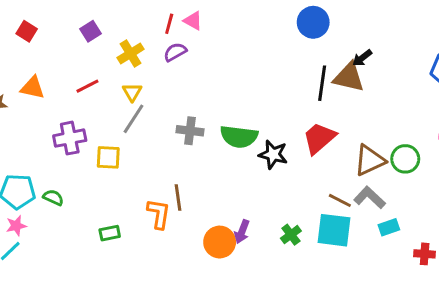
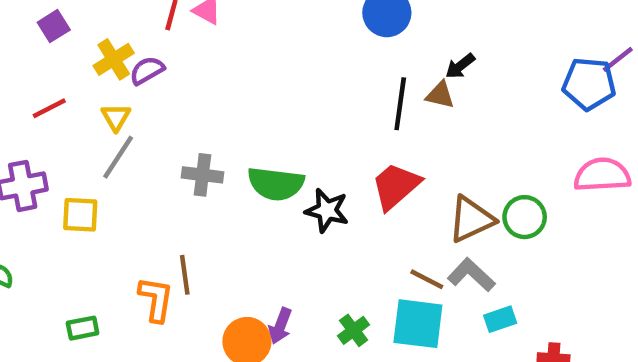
purple semicircle: (175, 52) -> (147, 70), moved
brown triangle: (349, 77) -> (440, 95), size x0.6

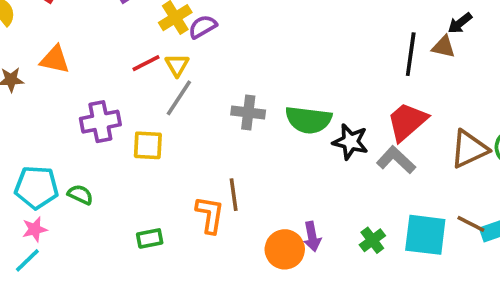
red line: (49, 108) -> (146, 63), moved
gray L-shape: (471, 275) -> (396, 160), moved
brown line: (427, 279) -> (471, 224), moved
purple arrow: (280, 326) -> (312, 237), turned -32

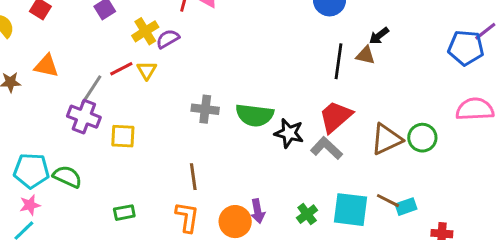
gray line: (179, 98) -> (91, 90), moved
purple cross: (100, 122) -> (84, 117), turned 32
green semicircle: (80, 195) -> (67, 177), size x1.4
orange L-shape: (210, 215) -> (187, 217), moved

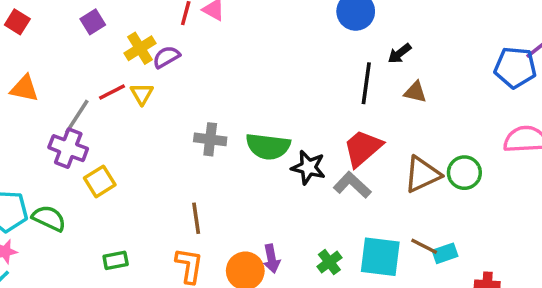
black arrow: (379, 36) -> (400, 53), moved
brown triangle: (365, 55) -> (415, 92), moved
yellow square: (123, 136) -> (100, 181), moved, turned -35

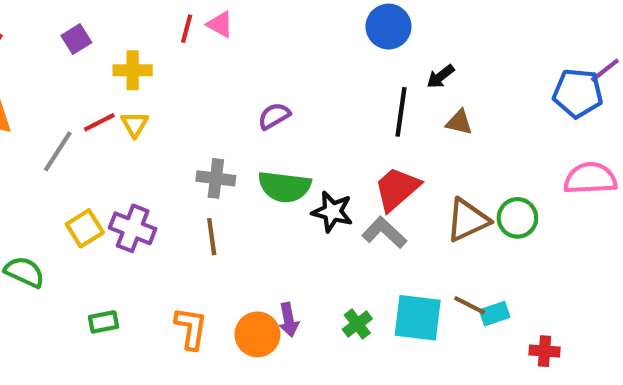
yellow cross: (140, 48) -> (133, 70), turned 32
purple semicircle: (166, 57) -> (274, 116), moved
purple cross: (68, 148) -> (133, 228), moved
brown line: (196, 218) -> (212, 237), moved

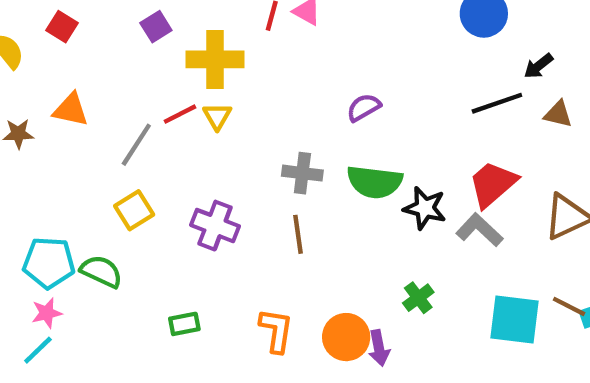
yellow cross: (133, 70) -> (215, 59), size x1.4
black line: (401, 112) -> (497, 103), turned 63
yellow square: (85, 228) -> (134, 210), moved
purple arrow: (289, 320) -> (379, 348), moved
green cross: (357, 324) -> (418, 298), moved

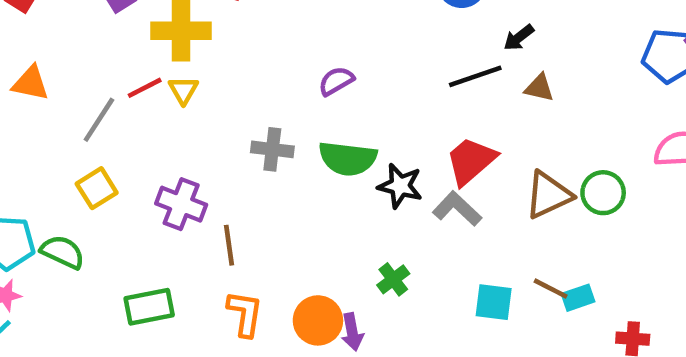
brown line: (298, 234) -> (229, 245), moved
cyan square: (514, 320) -> (494, 302), size x0.7
green rectangle: (184, 324) -> (149, 307), size x1.5

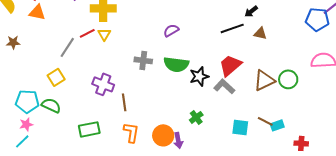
orange triangle: (31, 83) -> (37, 12), moved
black star: (400, 186) -> (199, 76), turned -30
yellow square: (97, 188) -> (56, 77), moved

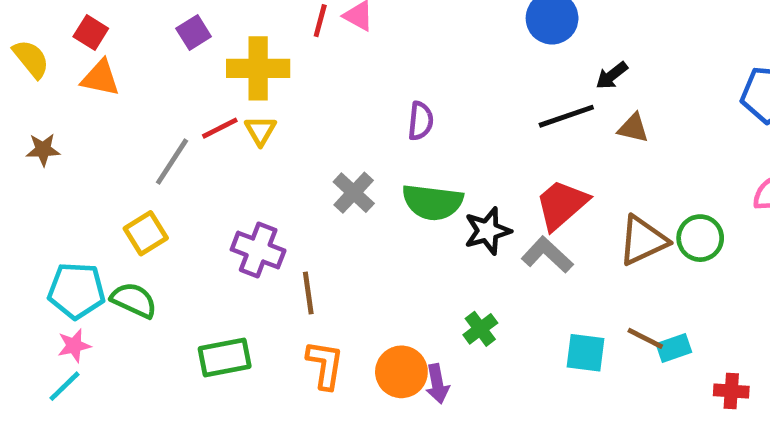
purple semicircle: (171, 30) -> (421, 121), turned 126
gray cross: (143, 60) -> (354, 193), turned 36

